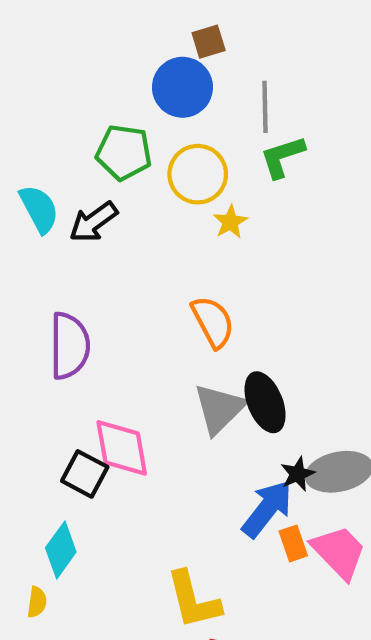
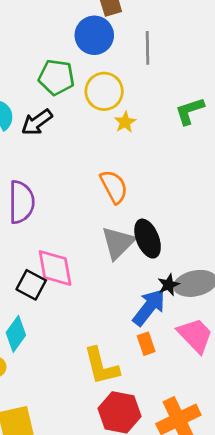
green L-shape: (282, 157) -> (190, 111), moved
orange rectangle: (293, 543) -> (146, 344), moved

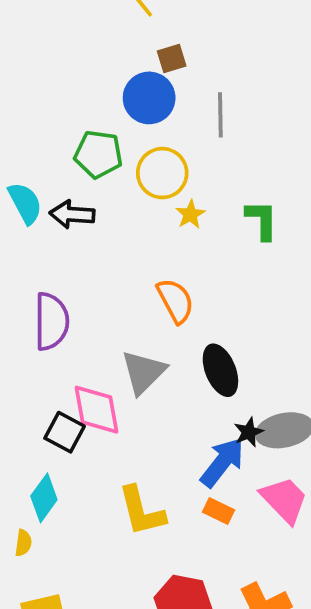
green L-shape: (190, 111) -> (262, 220), moved, turned 108
black arrow: (37, 122) -> (72, 214), turned 40
gray triangle: (118, 243) -> (143, 372), moved
orange rectangle: (146, 344) -> (219, 511), turned -45
yellow L-shape: (101, 366) -> (142, 511), moved

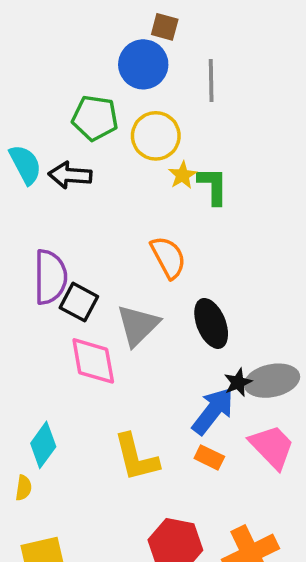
brown square: (172, 59) -> (165, 27), turned 32
green L-shape: (262, 220) -> (213, 186), moved
black square: (65, 432) -> (79, 302), moved

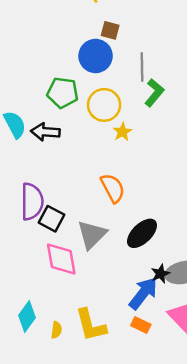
green L-shape: (213, 186) -> (154, 93), moved, turned 40
black ellipse: (211, 323) -> (142, 233), turned 68
yellow semicircle: (24, 488) -> (56, 330), moved

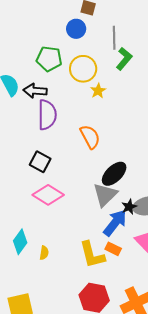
blue circle: (96, 56) -> (76, 29), size x0.7
purple semicircle: (32, 202) -> (47, 115), moved
gray triangle: (92, 235) -> (105, 195), moved
pink diamond: (61, 259) -> (48, 195), turned -48
yellow L-shape: (91, 325) -> (92, 255), moved

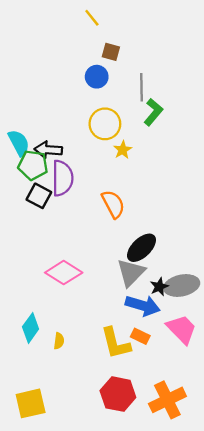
green pentagon: (49, 59) -> (33, 165), moved
black square: (40, 162) -> (39, 196), moved
blue arrow: (115, 223) -> (143, 306), turned 68

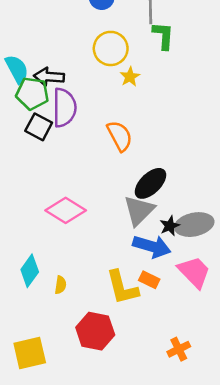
green L-shape: (153, 112) -> (163, 36), turned -36
red hexagon: (118, 394) -> (95, 331), moved
orange cross: (167, 400) -> (179, 349), size x0.6

